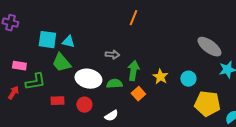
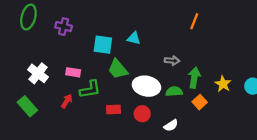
cyan triangle: (68, 42) -> (134, 38), moved

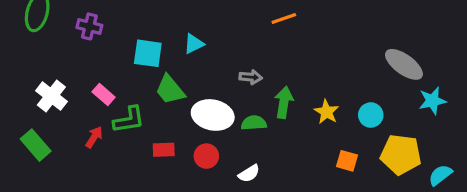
orange line: (194, 21) -> (284, 19), turned 49
cyan triangle: (134, 38) -> (194, 44), turned -40
pink rectangle: (73, 72) -> (104, 94), turned 32
orange square: (200, 102) -> (347, 161), moved, turned -32

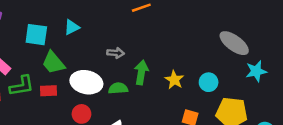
red rectangle: (164, 150) -> (49, 91), moved

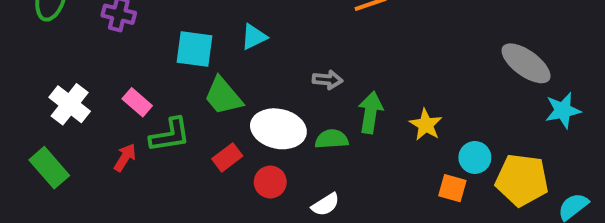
cyan circle: (209, 82) -> (475, 157), moved
red rectangle: (49, 91) -> (227, 157), moved, turned -35

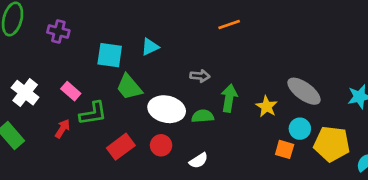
gray ellipse: (526, 63) -> (304, 91), moved
red rectangle: (227, 157) -> (121, 147), moved, size x1.4

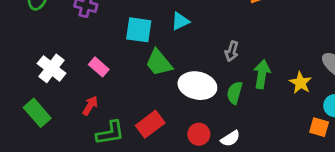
gray arrow: (200, 76) -> (232, 51), turned 102
green L-shape: (93, 113) -> (110, 133), moved
green semicircle: (203, 116) -> (235, 93), turned -70
red circle: (161, 145) -> (199, 134), moved

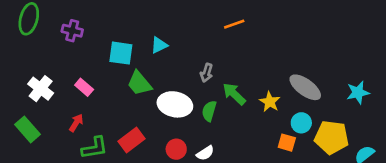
green arrow: (262, 74) -> (234, 94), turned -55

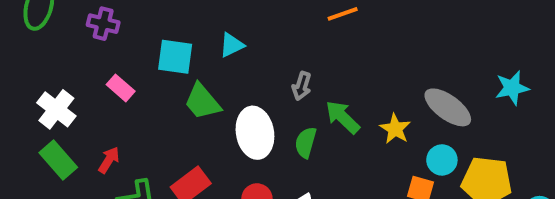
pink rectangle: (84, 87) -> (121, 88), moved
cyan star: (358, 93) -> (512, 88), moved
white ellipse: (175, 104) -> (255, 133), turned 68
green rectangle: (27, 129) -> (58, 160), moved

